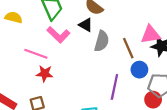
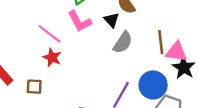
brown line: (128, 48) -> (161, 42), moved
blue circle: (139, 70) -> (153, 85), size x1.5

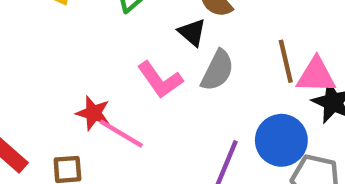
pink L-shape: (80, 21) -> (160, 80), moved
pink line: (50, 34) -> (121, 134), moved

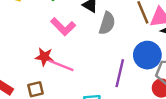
pink L-shape: (160, 80) -> (63, 27), moved

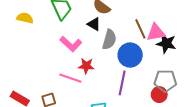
blue circle: (147, 55) -> (130, 55), moved
red star: (44, 57) -> (86, 66), moved

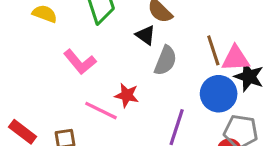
pink L-shape: (71, 44) -> (80, 62), moved
blue circle: (130, 55) -> (219, 94), moved

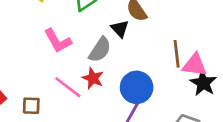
gray semicircle: (165, 61) -> (100, 50), moved
blue circle: (219, 94) -> (137, 87), moved

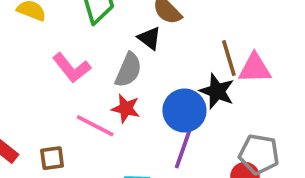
black star: (203, 83) -> (217, 91), moved

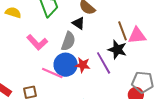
red star: (126, 108) -> (83, 65), moved
blue circle: (184, 111) -> (66, 65), moved
purple line: (184, 147) -> (104, 63), moved, turned -45

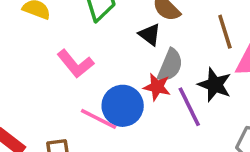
brown line: (123, 31) -> (225, 32), moved
gray semicircle: (68, 41) -> (170, 65), moved
red star: (83, 65) -> (157, 87), moved

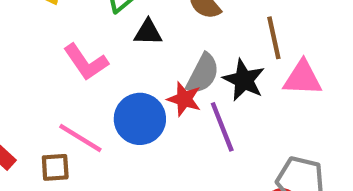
black triangle: (150, 35) -> (148, 32), moved, turned -40
black star: (215, 85) -> (244, 80), moved
pink line: (99, 119) -> (80, 138), moved

